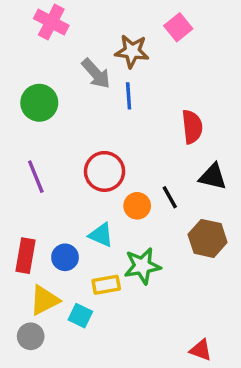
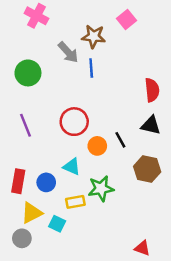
red semicircle: (192, 127) -> (152, 90), moved

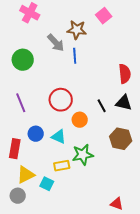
black line: (120, 140) -> (102, 106), moved
blue circle: (46, 182) -> (36, 134), moved

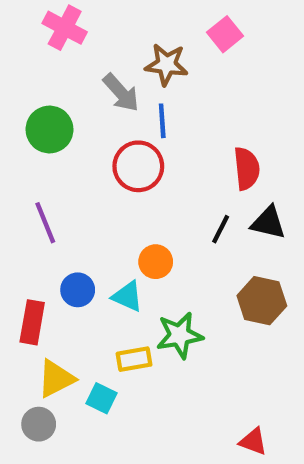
red semicircle: (125, 74) -> (247, 168), moved
red circle: (61, 100) -> (138, 166), moved
black line: (102, 106) -> (221, 229), turned 56
orange circle: (80, 120) -> (156, 262), moved

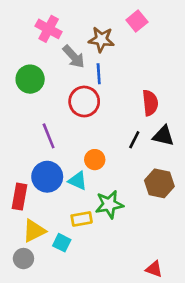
pink cross: (65, 28) -> (49, 29), moved
purple line: (45, 223) -> (49, 136), moved
blue circle: (78, 290) -> (47, 177), size x1.5

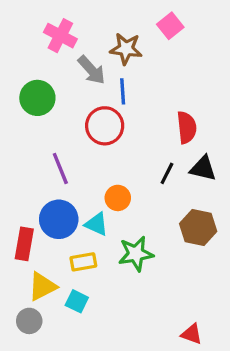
yellow rectangle: (82, 219) -> (83, 262), moved

